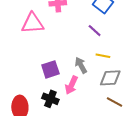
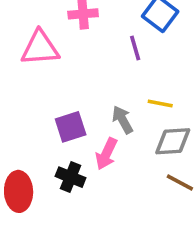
purple line: (95, 31) -> (135, 48), moved, turned 32

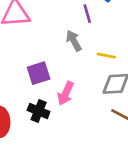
gray arrow: (123, 120) -> (74, 41), moved

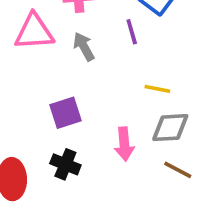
gray arrow: (74, 41) -> (84, 47), moved
pink arrow: (66, 93) -> (124, 144), moved, turned -30

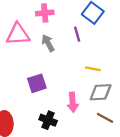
black cross: (65, 164) -> (48, 120), moved

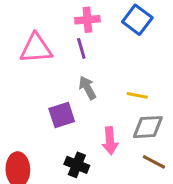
pink cross: (45, 13) -> (87, 20), moved
purple line: (77, 34) -> (81, 48), moved
gray arrow: (48, 43) -> (87, 88), moved

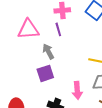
gray arrow: (87, 88) -> (48, 51), moved

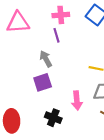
pink triangle: (28, 29) -> (18, 22), moved

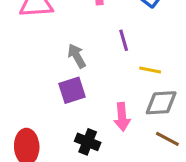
purple line: (57, 35) -> (124, 40), moved

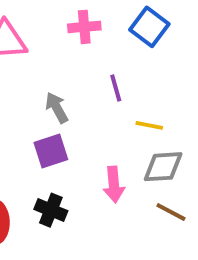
black cross: (88, 142) -> (51, 210), moved

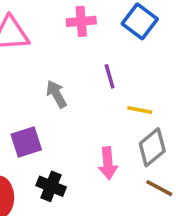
purple square: (51, 151) -> (26, 142), moved
gray diamond: (163, 167) -> (152, 147), turned -36

